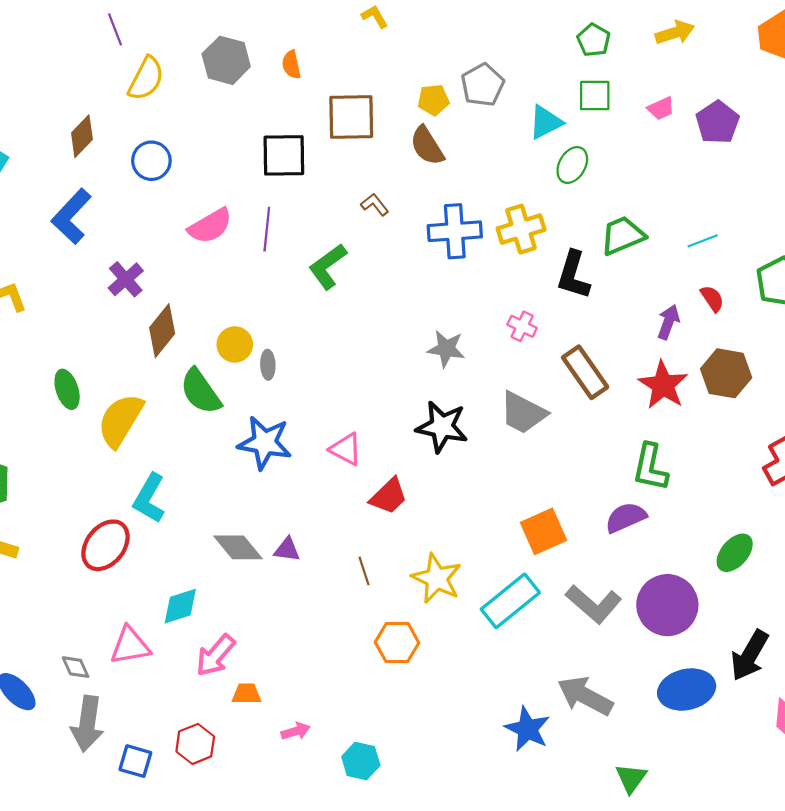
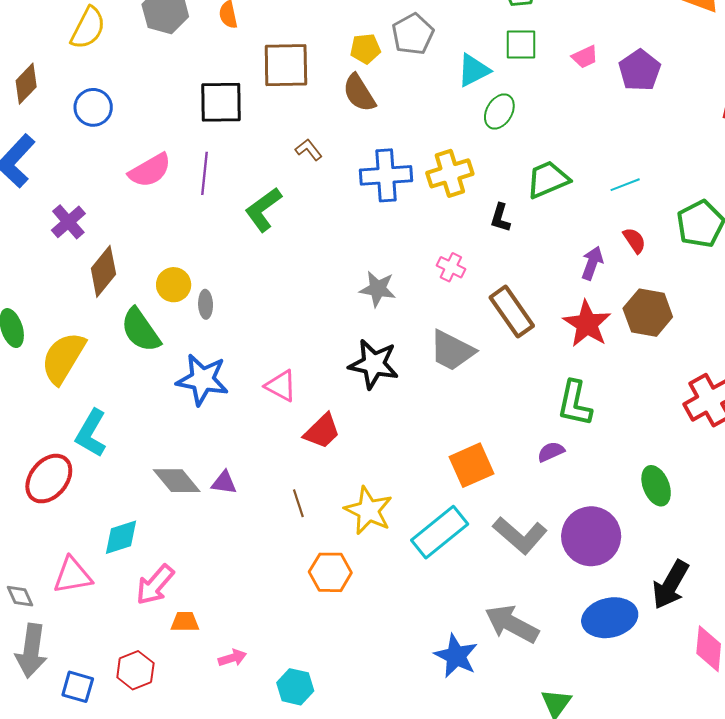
black L-shape: (573, 275) -> (500, 218), size x0.6
purple semicircle: (626, 518) -> (551, 452), size x0.7
green ellipse: (735, 553) -> (656, 486), turned -63

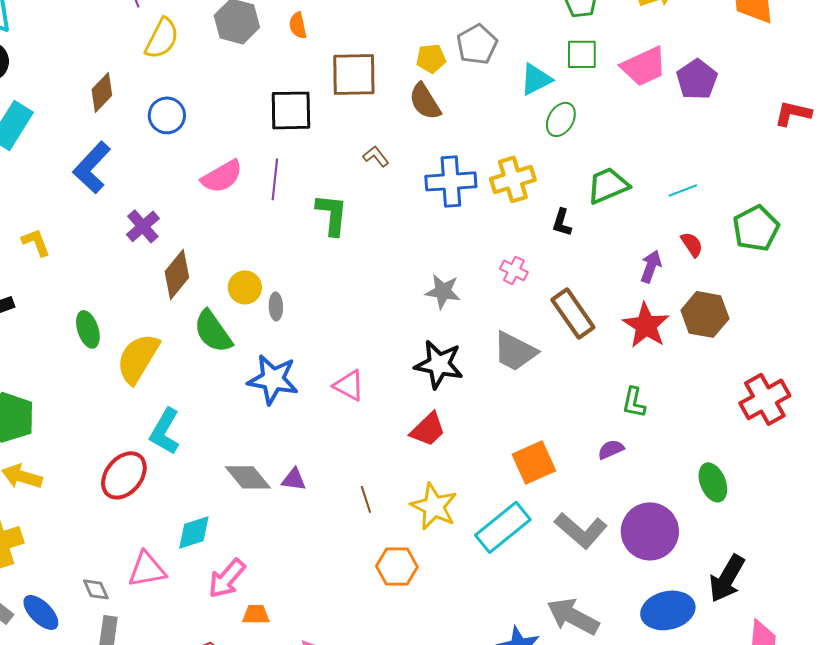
pink trapezoid: (585, 57) -> (644, 66), size x1.8
green L-shape: (263, 209) -> (332, 214), turned 132
green L-shape: (575, 403) -> (634, 402), size x0.7
red trapezoid: (322, 431) -> (428, 429), moved

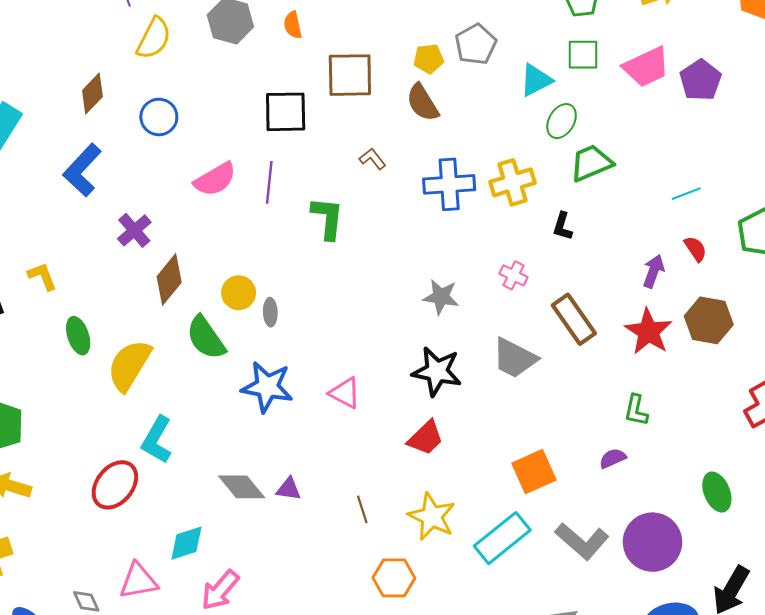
green trapezoid: (608, 185) -> (591, 163), moved
yellow L-shape: (36, 242) -> (42, 276), moved

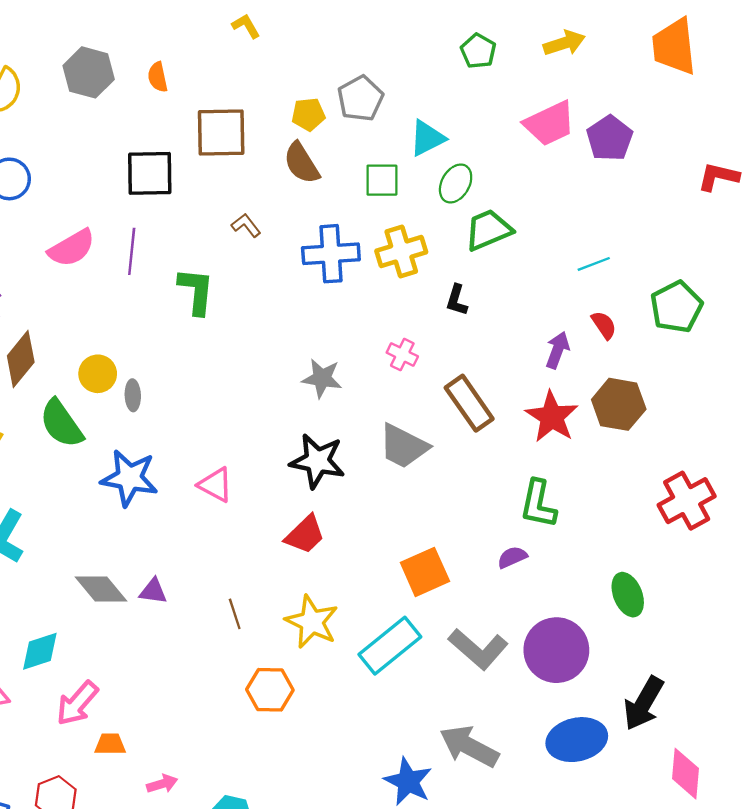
green square: (583, 55) -> (382, 180), moved
green L-shape: (636, 410) -> (538, 504), size x1.4

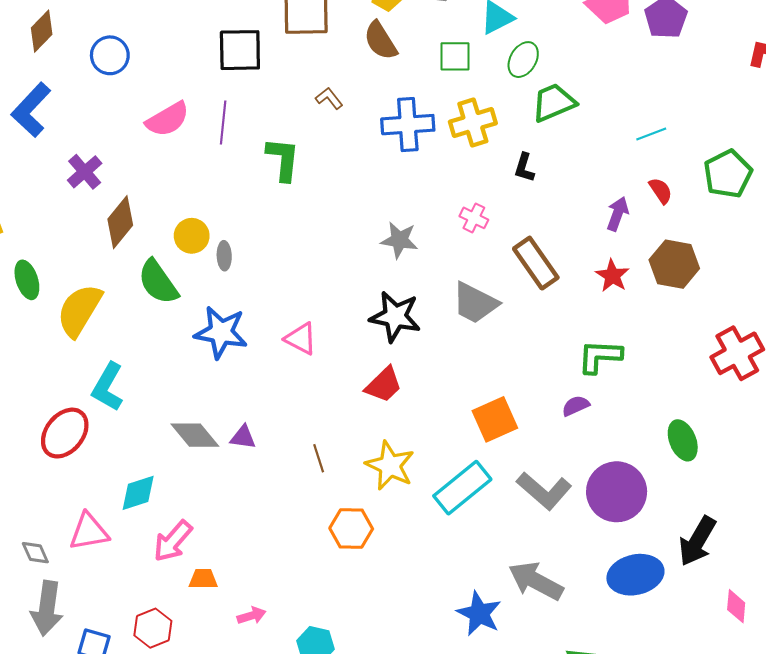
red star: (552, 417) -> (612, 276), size x0.7
green L-shape: (538, 504) -> (600, 356), turned 81
pink diamond: (685, 774) -> (736, 606), size x0.7

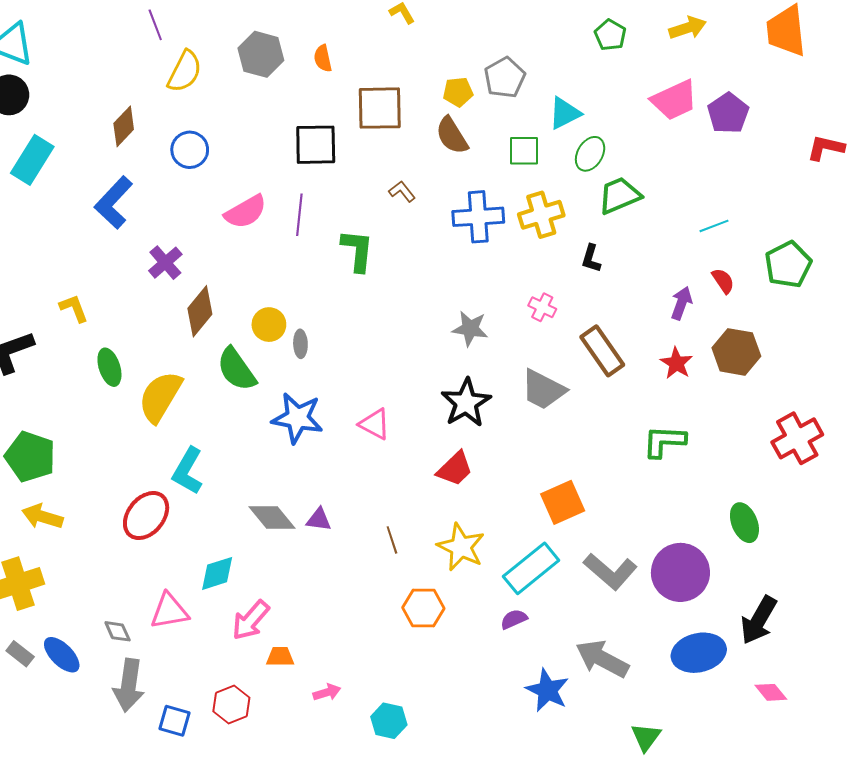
black star: (395, 317) -> (466, 403), turned 30
purple semicircle: (576, 406) -> (514, 619), moved
pink diamond: (736, 606) -> (771, 692), moved, turned -44

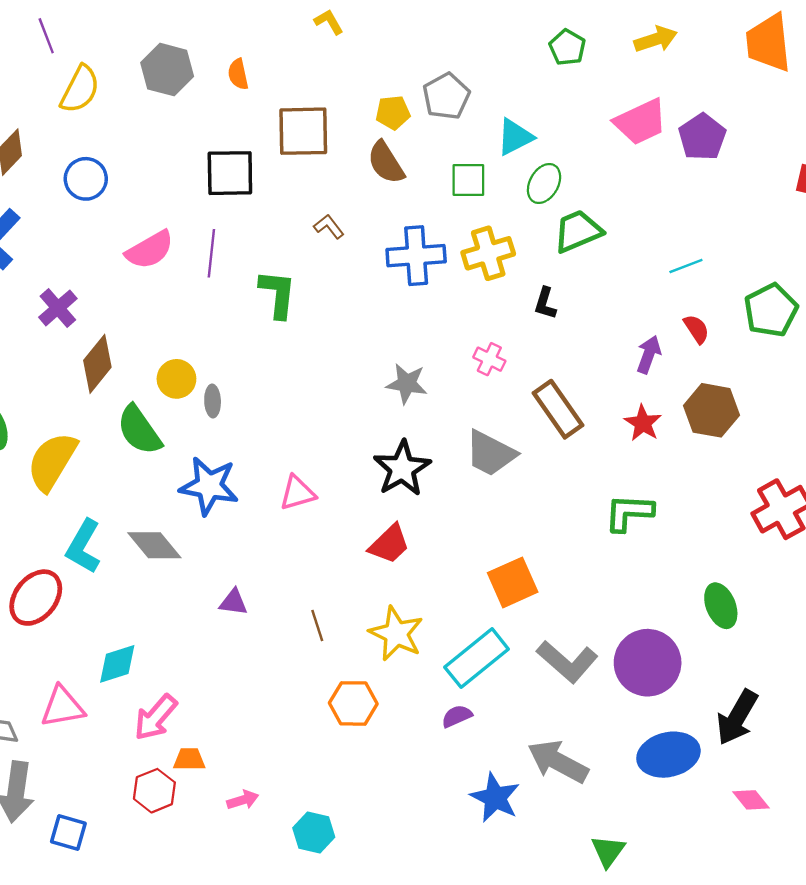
pink triangle: (375, 424) -> (297, 493), turned -44
gray diamond: (272, 518) -> (154, 545), moved
red hexagon: (231, 705) -> (154, 791), moved

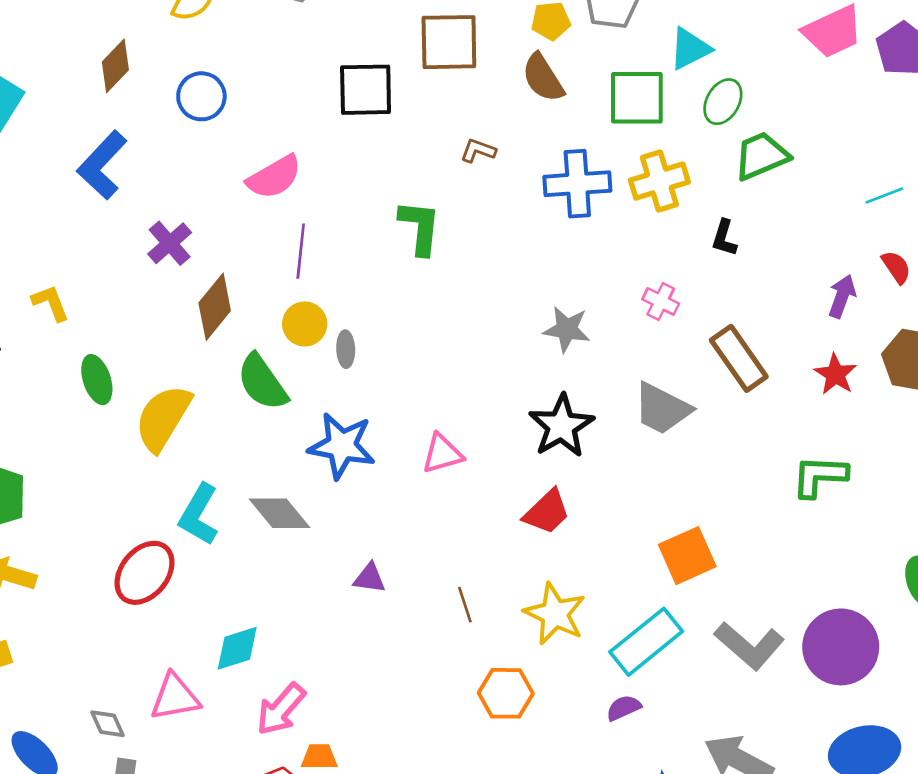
green square: (468, 180) -> (637, 98), size x1.4
brown L-shape: (329, 227) -> (478, 151), turned -32
purple line: (211, 253) -> (301, 251), moved

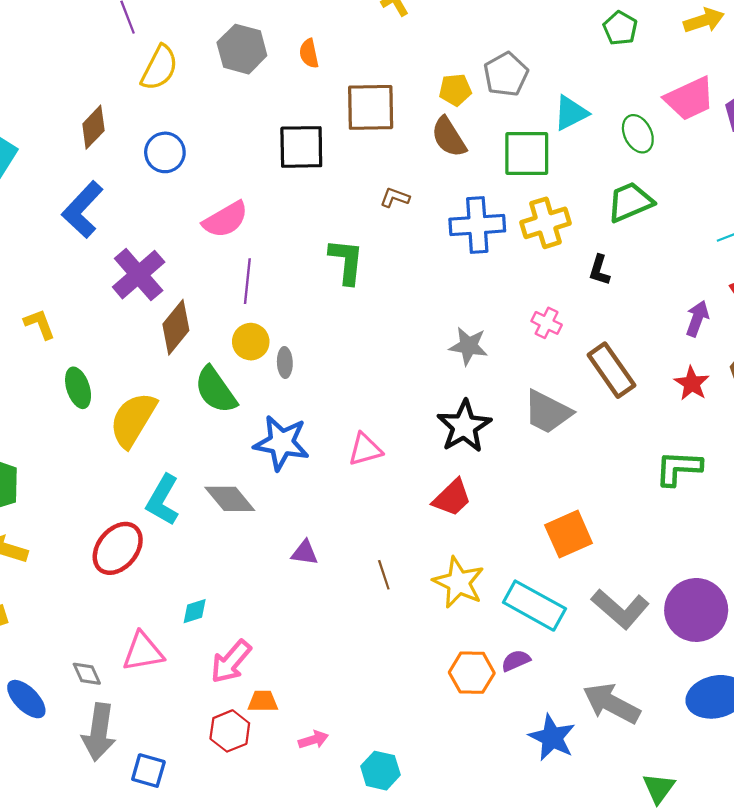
green ellipse: (723, 102) -> (638, 134), moved, turned -57
purple cross: (170, 243) -> (139, 275), size x1.4
cyan rectangle: (646, 642) -> (534, 606), turned 68
cyan diamond: (237, 648) -> (195, 611), size x0.7
orange hexagon: (506, 693) -> (472, 673), moved

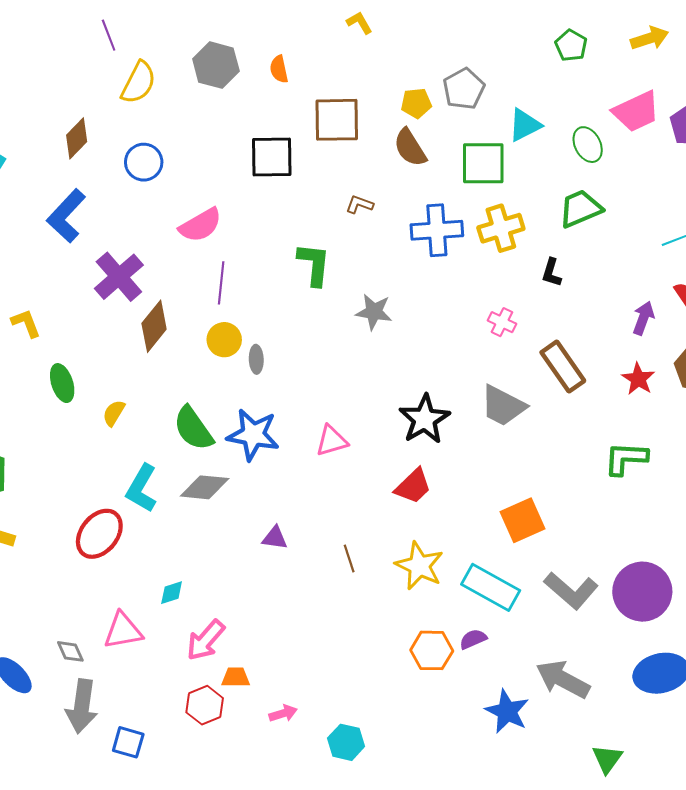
gray star: (468, 346) -> (374, 312), moved
green semicircle: (216, 390) -> (193, 428), moved
yellow semicircle: (133, 420) -> (114, 413), size x0.5
gray diamond: (230, 499) -> (205, 487), turned -45

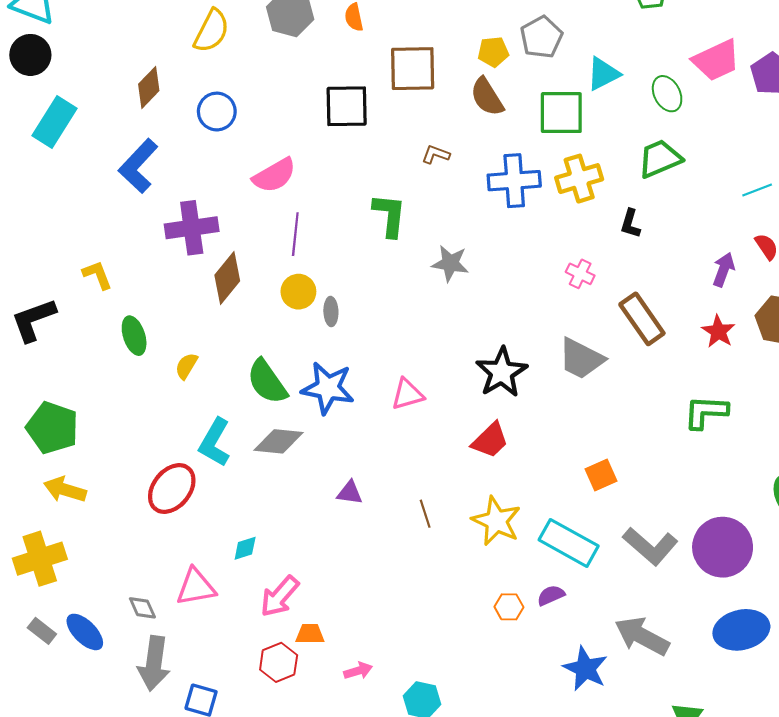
purple cross: (119, 277) -> (192, 228), turned 33
orange square: (523, 520) -> (601, 475), size x0.7
orange hexagon: (432, 650) -> (509, 607), size x0.7

